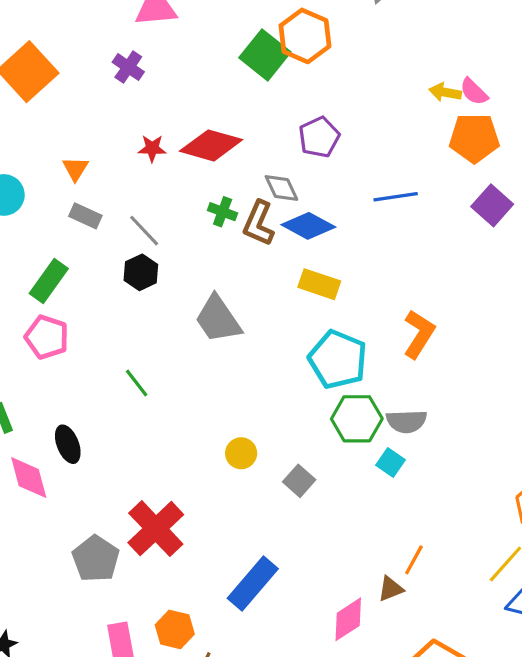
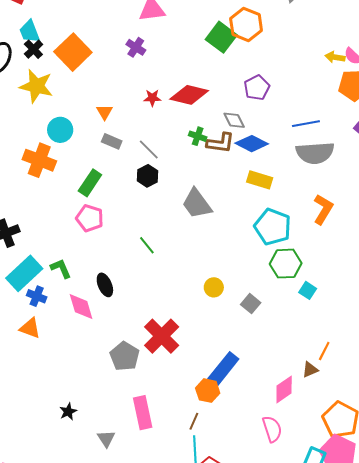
brown L-shape: (259, 223) -> (220, 143), turned -104
gray semicircle: (407, 421) -> (315, 153), moved, size x1.5
orange hexagon: (175, 629) -> (208, 391), moved

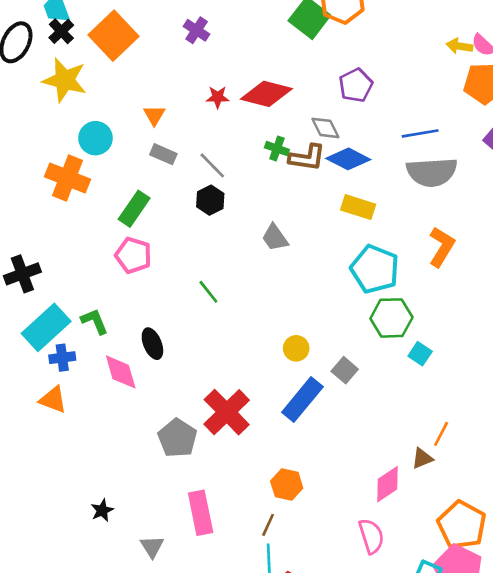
gray trapezoid: (197, 204) -> (275, 238), size x0.7
blue cross: (37, 296) -> (62, 358), turned -30
blue rectangle: (223, 369) -> (302, 399), moved

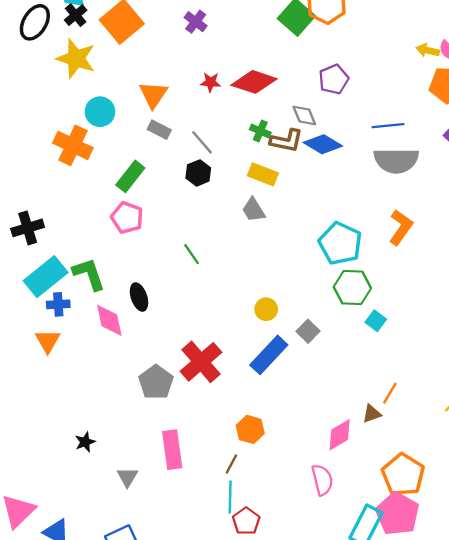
orange triangle: (154, 115) -> (153, 95), size x1.5
yellow rectangle: (358, 207) -> (263, 174), moved
green L-shape: (95, 321) -> (89, 274), size x1.4
orange triangle: (53, 400) -> (48, 341), turned 36

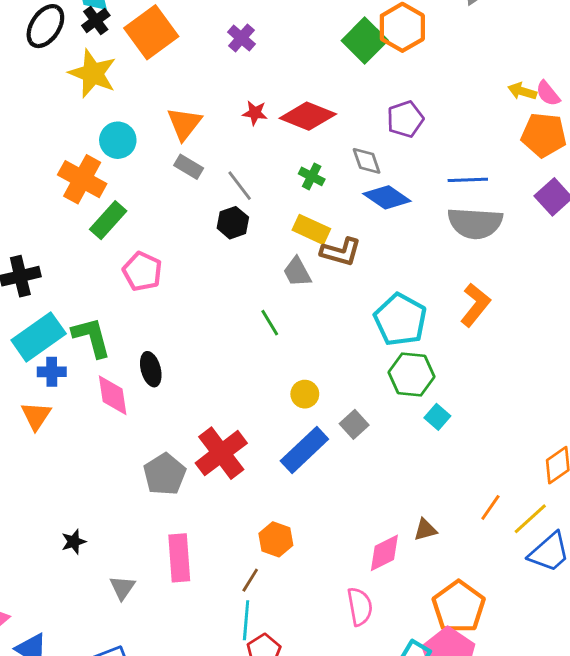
brown L-shape: (286, 141) -> (341, 252), moved
green rectangle: (130, 176) -> (108, 220), moved
green line: (192, 254) -> (270, 323), moved
orange line: (390, 393) -> (490, 507), moved

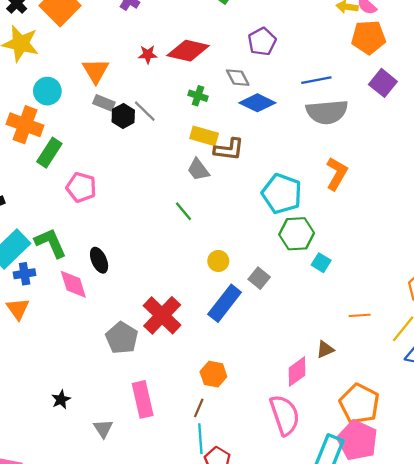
black hexagon: (233, 223) -> (123, 116), moved
orange line: (490, 507) -> (360, 315), moved, turned 60
pink semicircle: (360, 607) -> (285, 415), size x1.4

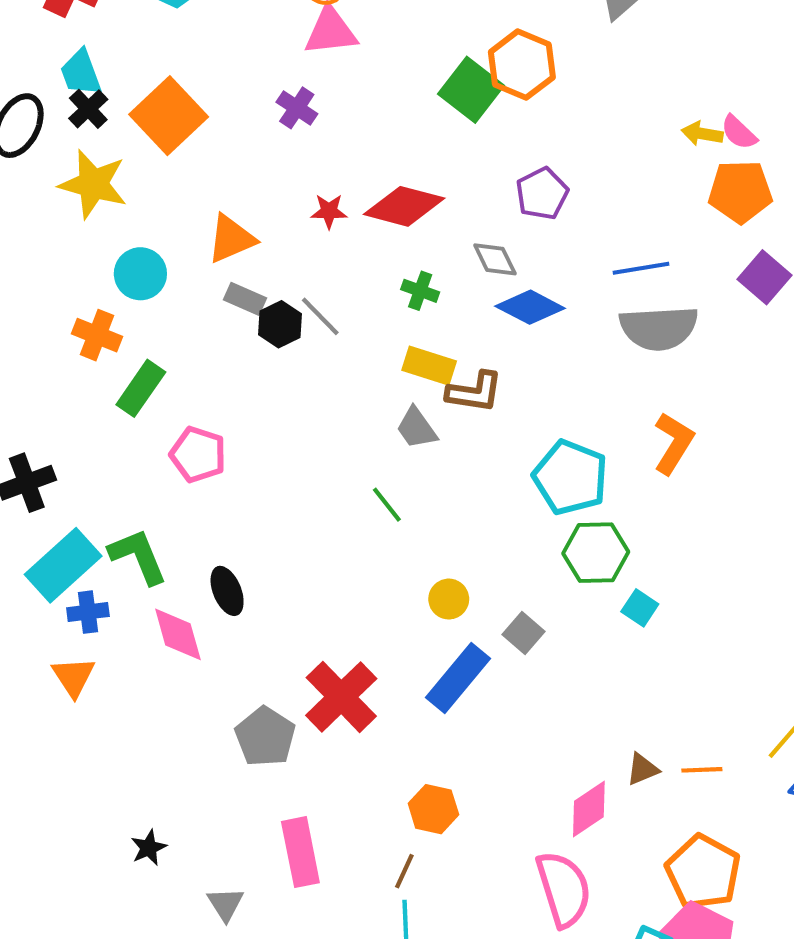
orange triangle: (96, 71) -> (231, 239), turned 36
orange cross: (25, 125) -> (97, 335), size x0.7
orange line: (360, 315) -> (702, 770), moved

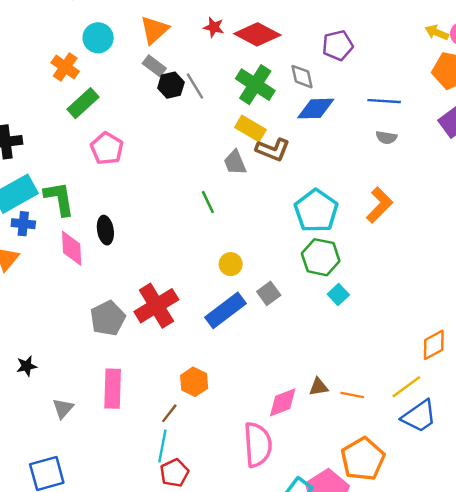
orange triangle: (231, 239) -> (154, 30), turned -32
green cross: (420, 291) -> (255, 85), size x1.8
blue diamond: (530, 307) -> (316, 109), turned -42
gray semicircle: (659, 328) -> (386, 137), size x0.5
orange pentagon: (703, 872) -> (363, 459), moved

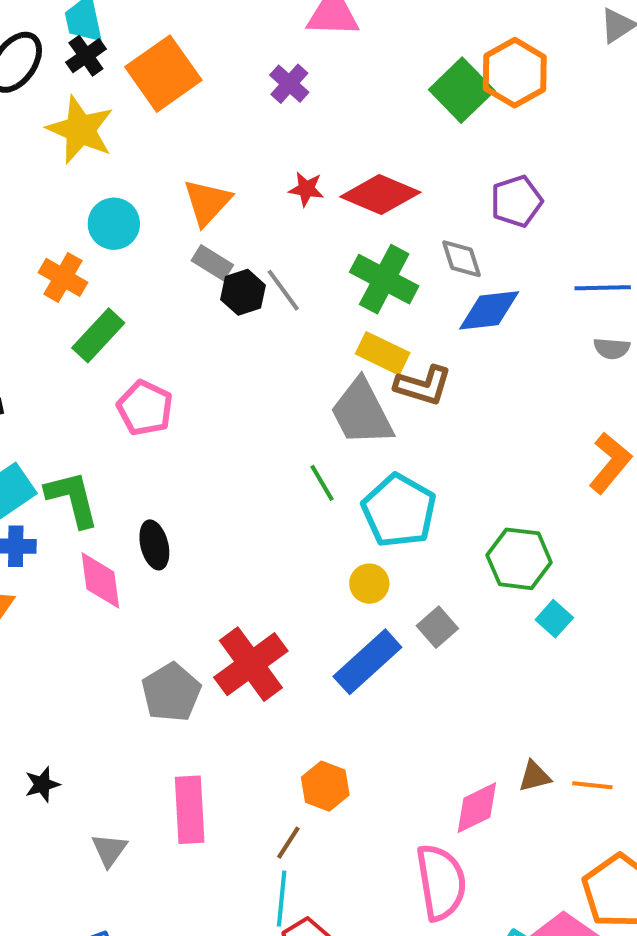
gray trapezoid: (235, 162) -> (362, 413), size x1.6
cyan pentagon: (316, 211) -> (399, 511), moved

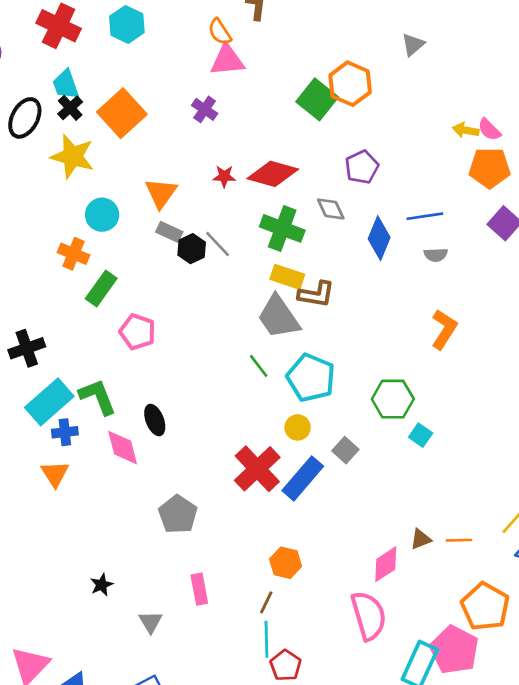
blue diamond: (489, 310) -> (379, 238), moved, turned -54
red cross: (251, 664) -> (257, 469), moved
pink rectangle: (190, 810) -> (199, 589), size x0.7

